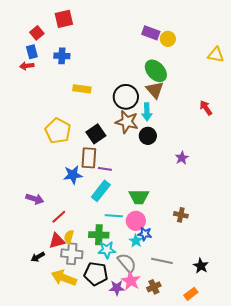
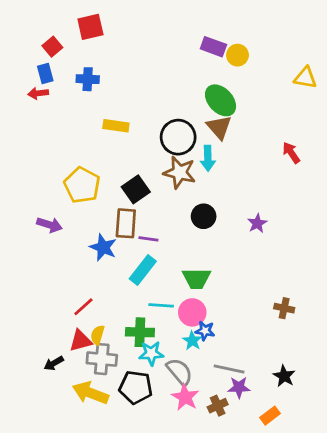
black circle: (148, 136) -> (204, 216), moved
blue star: (73, 175) -> (103, 247), turned 30
purple arrow: (35, 199) -> (49, 225), moved
brown cross: (181, 215) -> (284, 308), moved
purple star: (117, 288) -> (239, 387), moved

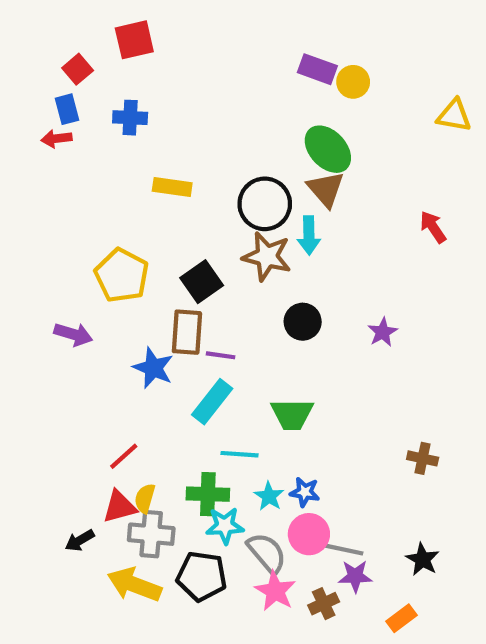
pink circle: (192, 312) -> (309, 534), moved
cyan star: (192, 341) -> (269, 496), moved

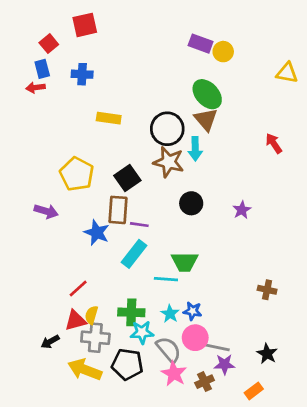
cyan line: (240, 454) -> (166, 279), moved

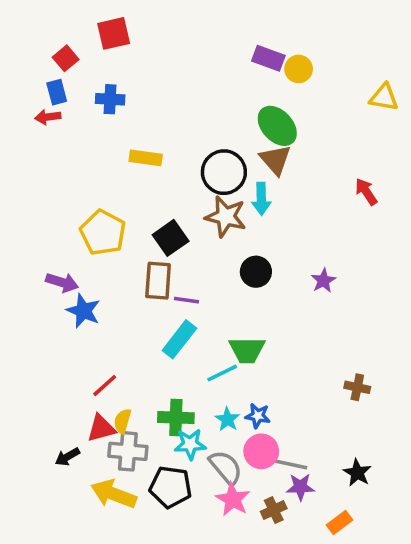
blue star: (97, 233) -> (83, 311), moved
cyan line: (166, 279) -> (222, 373), turned -30

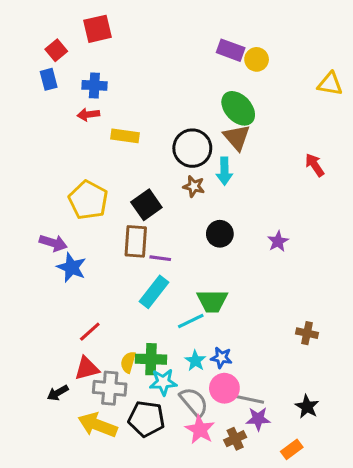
red arrow: (48, 117) -> (88, 114), moved
brown star: (226, 217) -> (194, 186), size x0.6
yellow semicircle: (123, 421) -> (128, 362), moved

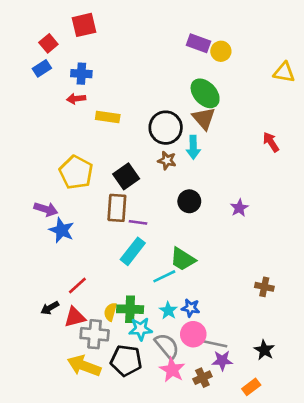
blue rectangle: (49, 79) -> (42, 68), turned 72
green trapezoid: (212, 301) -> (183, 259), turned 32
black arrow: (58, 393) -> (50, 308), moved

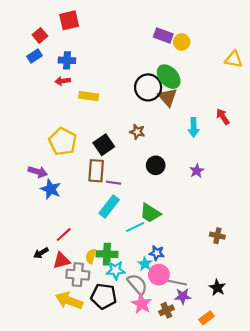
black circle: (166, 128) -> (148, 87), moved
cyan arrow: (193, 147) -> (194, 127), moved
cyan star: (168, 311) -> (145, 264), moved

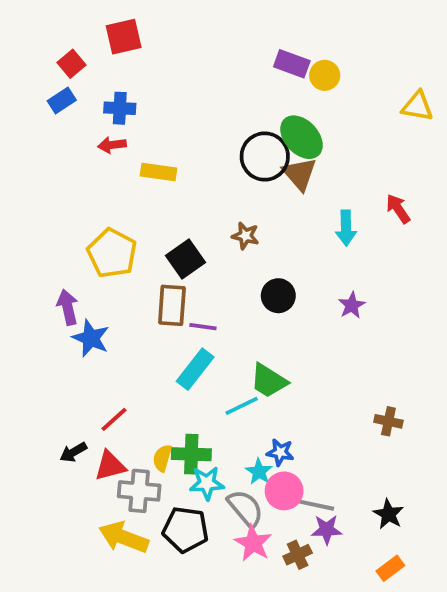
purple arrow: (38, 172) -> (68, 307), turned -120
orange rectangle: (207, 318) -> (390, 568), moved

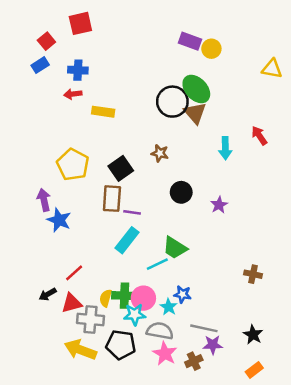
purple star: (352, 305) -> (219, 205), moved
pink circle: (284, 491) -> (143, 298), moved
gray semicircle: (245, 508) -> (160, 331), turned -40

